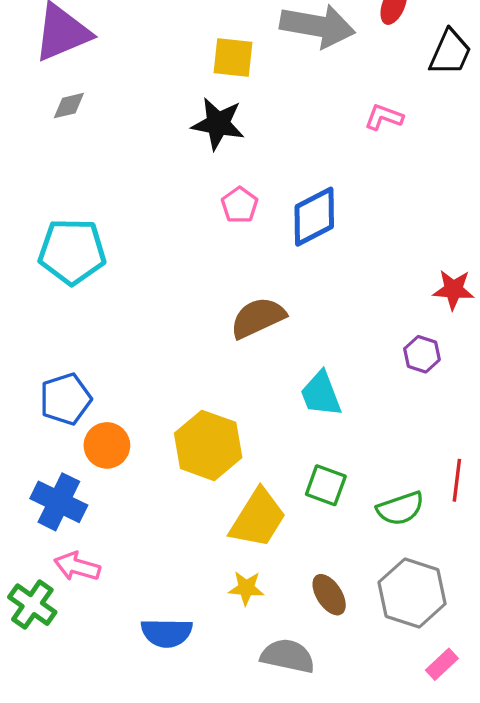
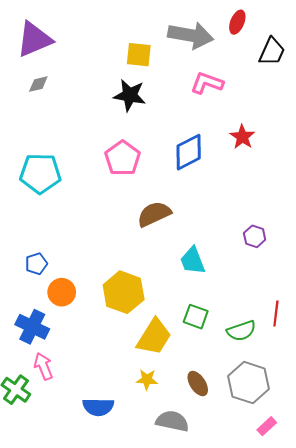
pink L-shape: (384, 117) -> (207, 83), moved, size x1.4
pink pentagon: (240, 205) -> (123, 158), moved, size x1.6
red star: (453, 290) -> (242, 137), moved, turned 30
blue pentagon: (65, 399) -> (36, 264), size x0.7
pink arrow: (77, 566) -> (43, 366), turned 52

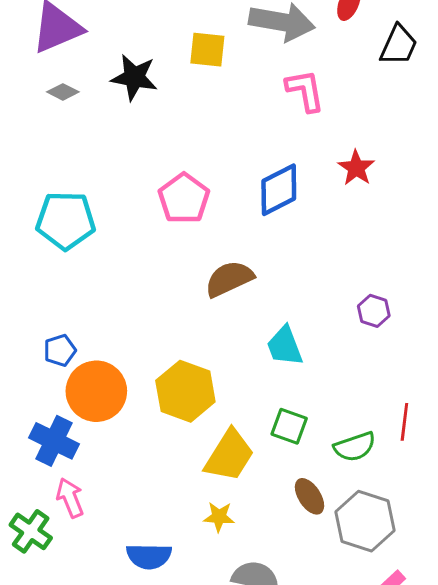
pink L-shape: (207, 83) -> (305, 90), turned 60
gray diamond: (38, 84) -> (63, 92), turned 40
black star: (130, 95) -> (134, 77), moved
orange circle: (62, 292) -> (96, 391), size x1.5
brown ellipse: (198, 384) -> (309, 496), moved

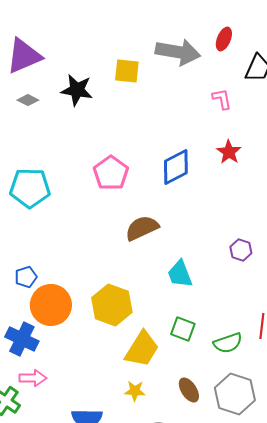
pink L-shape: (305, 90) -> (222, 99), moved, size x0.7
brown ellipse: (309, 496) -> (189, 390), moved
pink arrow: (70, 498) -> (33, 378), turned 112

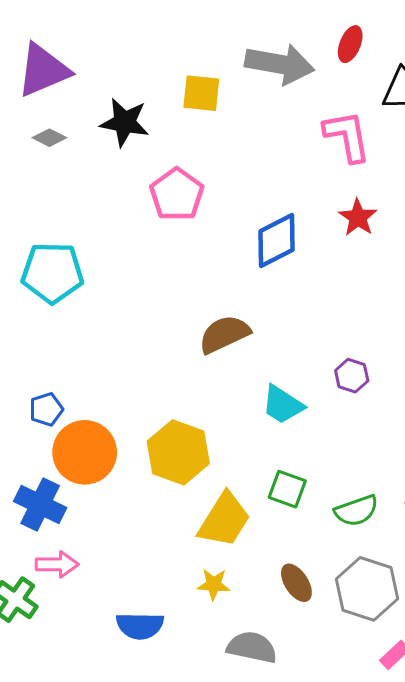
pink L-shape: (222, 99) -> (347, 136), size x1.6
pink pentagon: (111, 173) -> (177, 194), moved
purple hexagon: (241, 250) -> (352, 376), moved
cyan trapezoid: (180, 274) -> (283, 405), turned -36

